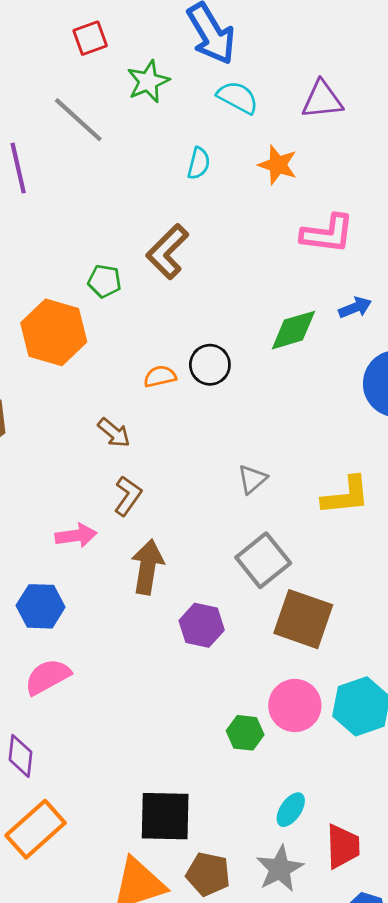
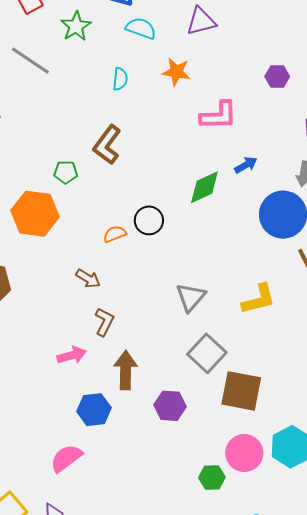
gray triangle: (252, 479) -> (191, 297), size x1.4
blue hexagon: (41, 606) -> (94, 410), moved

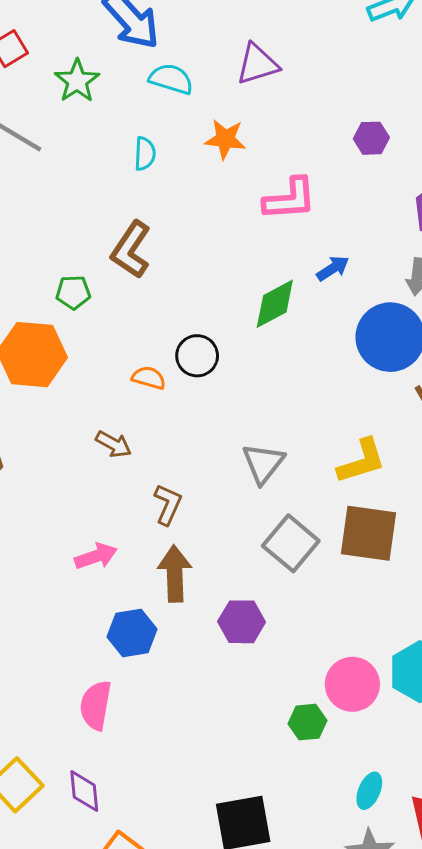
orange semicircle: (115, 234) -> (149, 378), turned 40
brown L-shape: (104, 322) -> (168, 504), moved
brown square: (241, 391) -> (369, 533), moved
pink semicircle: (66, 458) -> (96, 705), turned -40

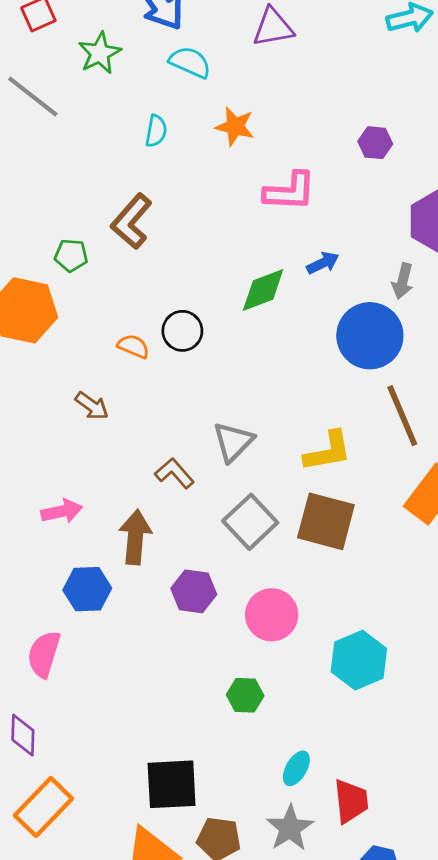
purple triangle: (257, 64) -> (273, 27), moved
brown L-shape: (168, 504) -> (174, 473), moved, turned -72
pink circle: (352, 684) -> (272, 615), moved

